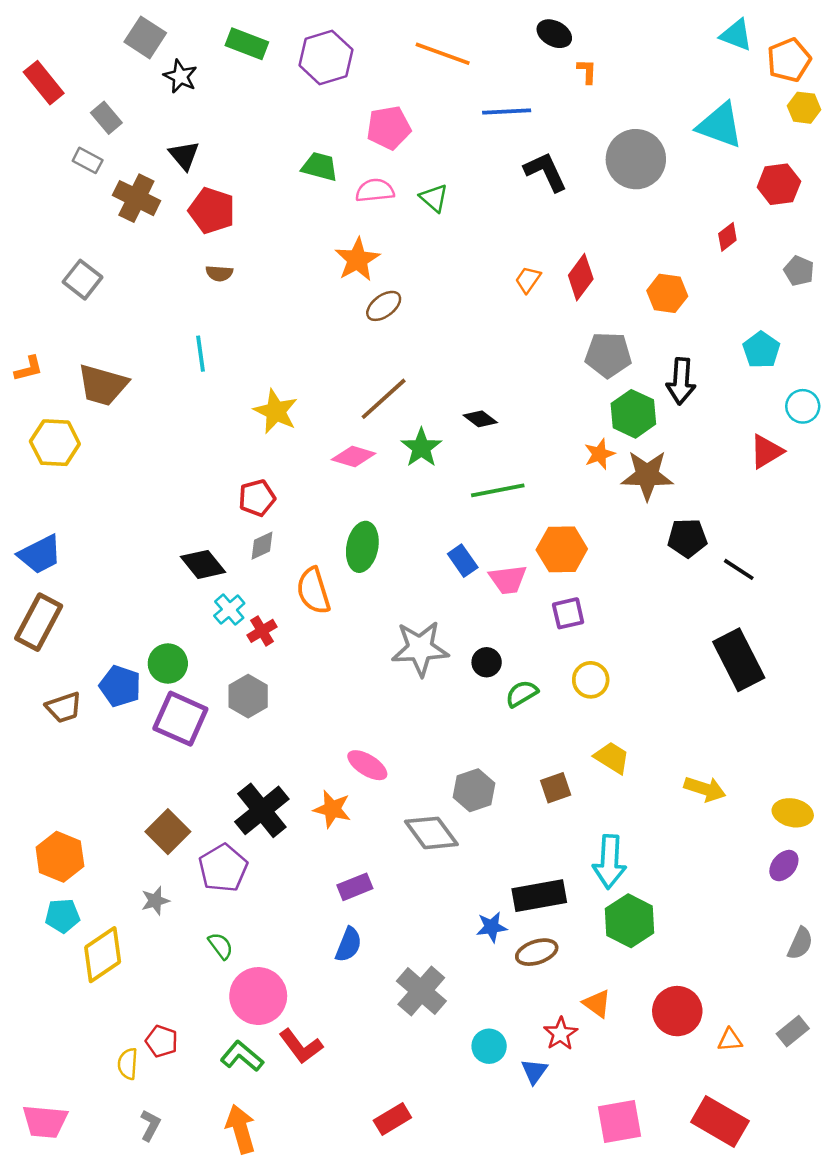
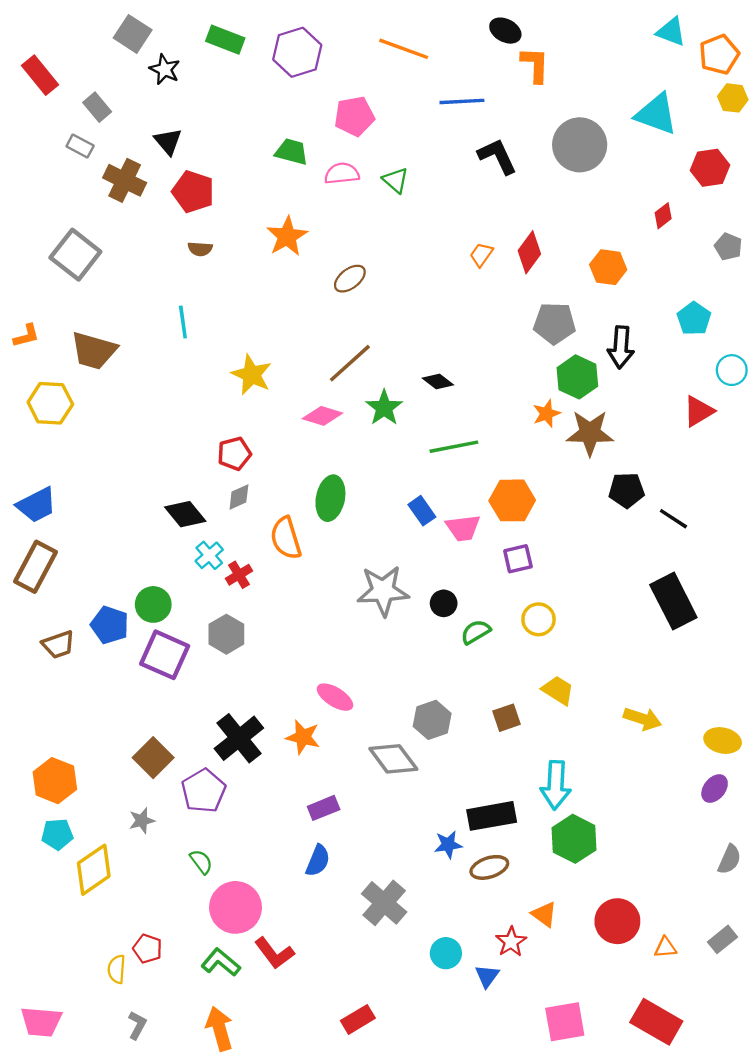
orange L-shape: (587, 71) -> (535, 65), size x1.6
orange star: (357, 260) -> (287, 236), moved
gray square: (83, 280) -> (75, 255), size x1.4

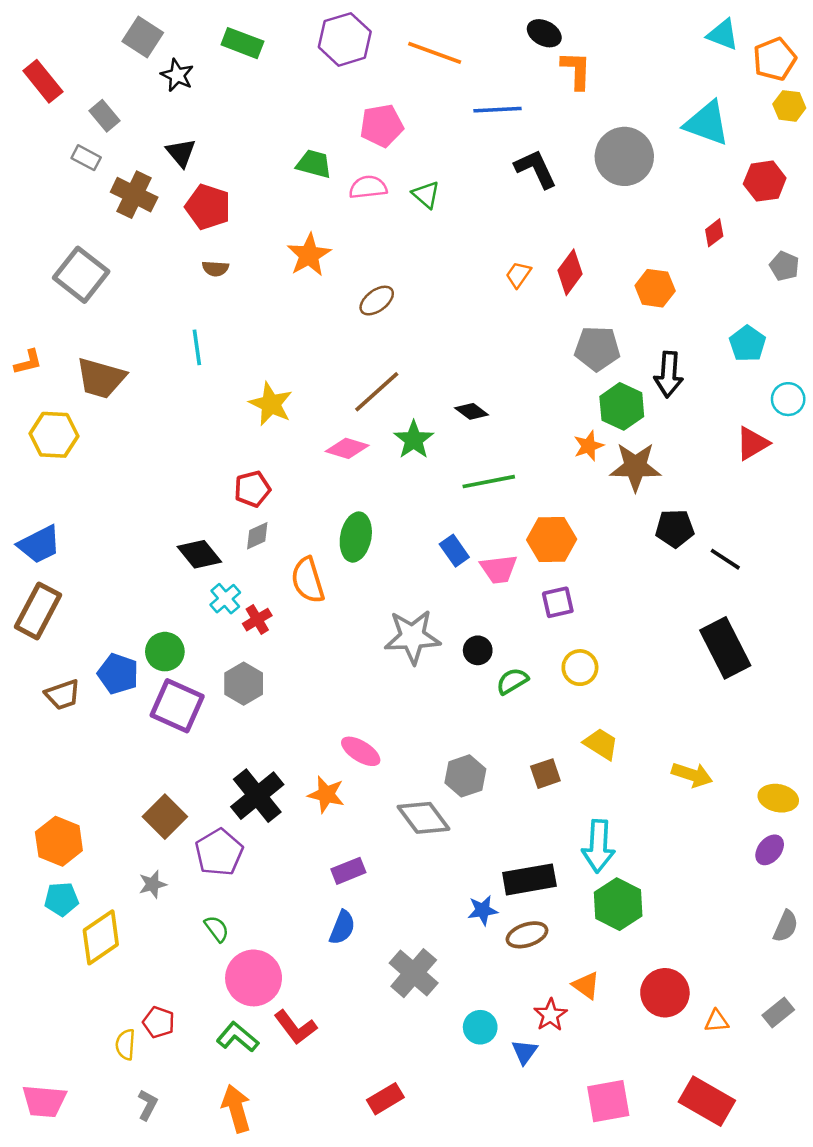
purple hexagon: (297, 52) -> (345, 39), moved

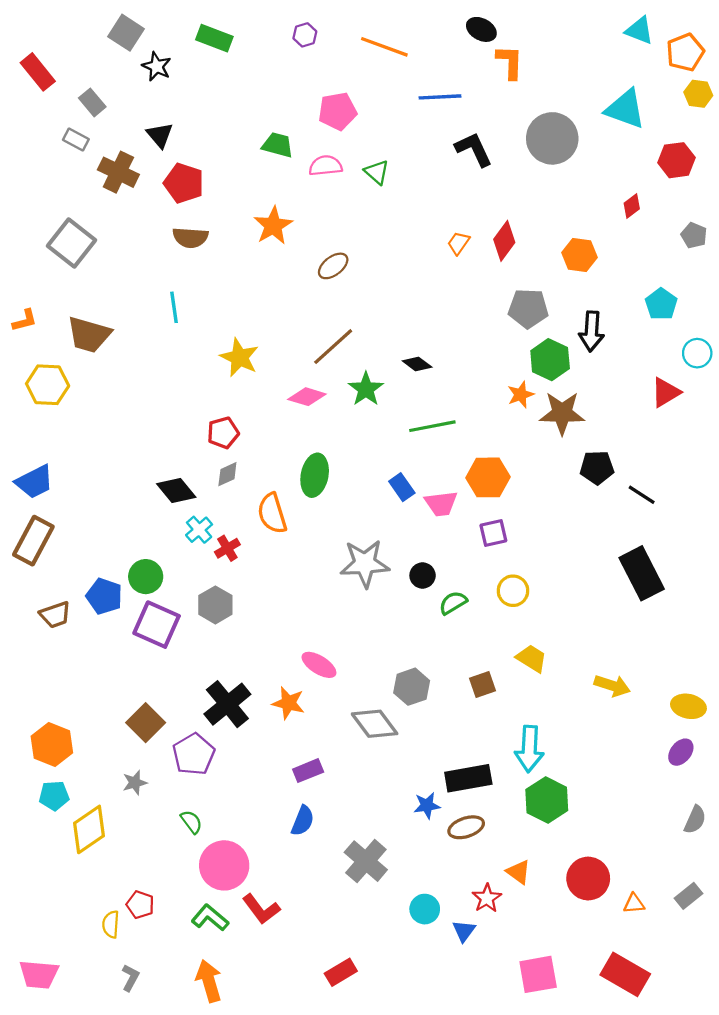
purple hexagon: (345, 39) -> (305, 35), size x0.5
brown semicircle: (215, 269) -> (190, 238), size x1.5

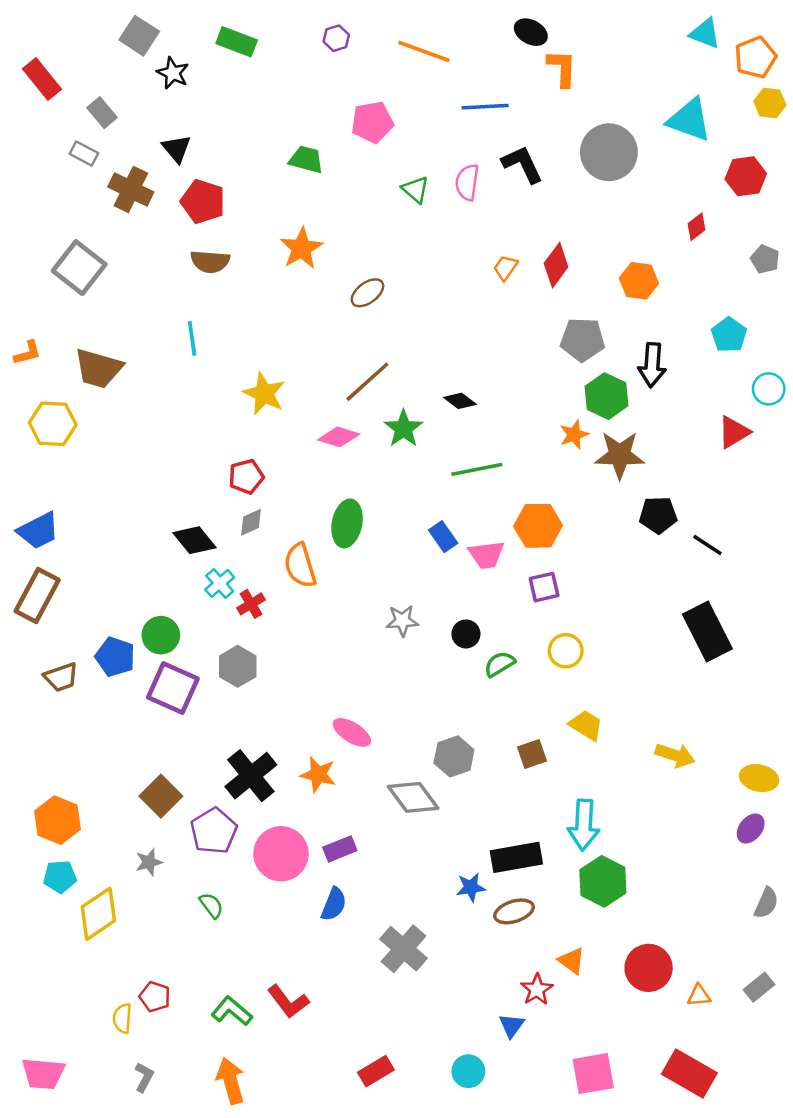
pink semicircle: (326, 166) -> (467, 182), moved, turned -76
gray star: (365, 564) -> (402, 621), size x0.6
pink circle: (224, 865) -> (281, 854), moved
cyan circle: (425, 909) -> (468, 1071), moved

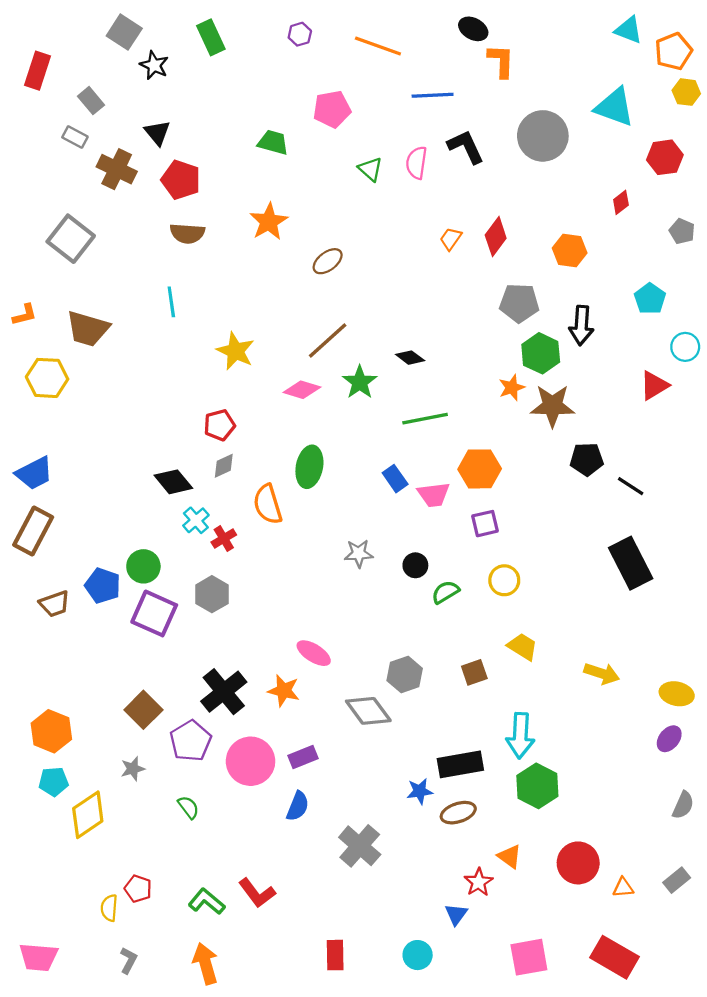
green rectangle: (237, 42) -> (211, 37), turned 44
red rectangle: (42, 79) -> (37, 71), turned 57
red rectangle: (376, 1071) -> (335, 955), turned -60

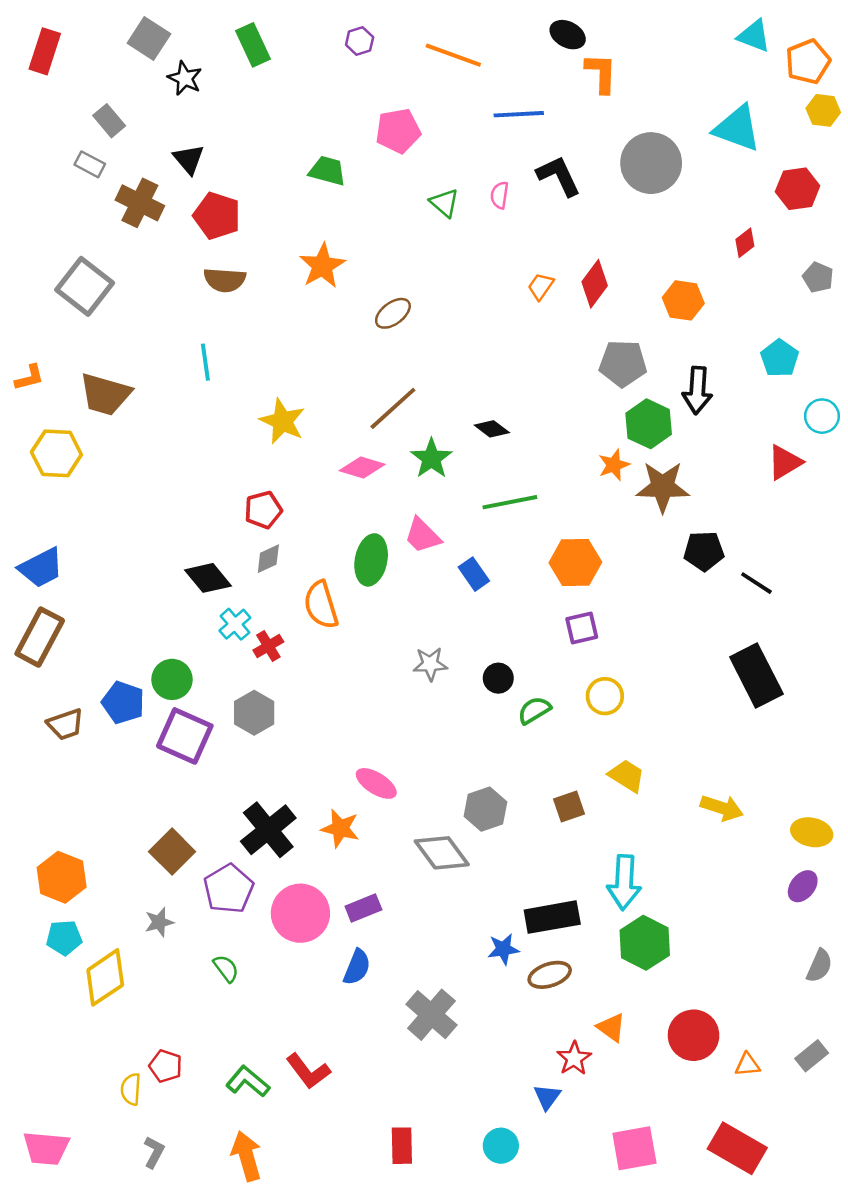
red rectangle: (37, 71) -> (45, 51), moved
pink semicircle: (416, 163) -> (500, 195), size x0.7
pink trapezoid: (434, 495) -> (422, 536), moved, turned 52

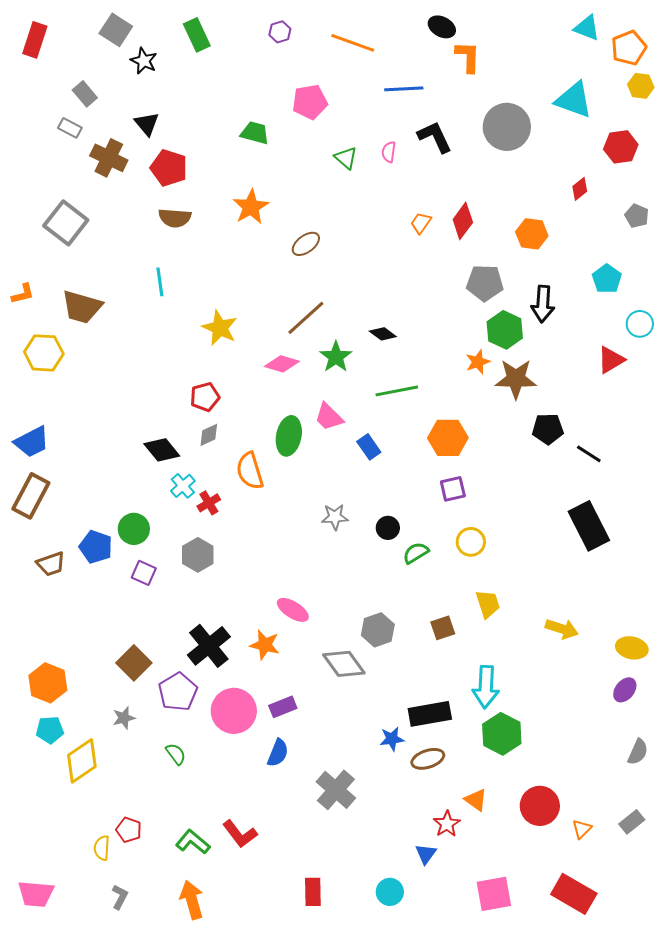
purple square: (185, 736) -> (144, 573), size x0.6
yellow trapezoid: (627, 776) -> (488, 604), turned 40
orange triangle: (747, 1065) -> (582, 829), turned -40

